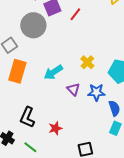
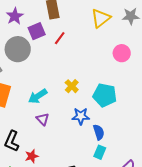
purple triangle: (73, 89) -> (43, 119), moved
red star: (55, 128) -> (32, 156), moved

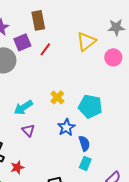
yellow triangle: (101, 18) -> (86, 41), moved
pink circle: (122, 53) -> (113, 57), moved
blue star: (81, 116) -> (66, 127), turned -30

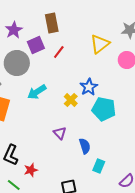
cyan arrow: (23, 107) -> (37, 92), moved
blue star: (66, 127) -> (89, 87), moved
purple triangle: (28, 130) -> (60, 133), moved
blue semicircle: (84, 143) -> (85, 146), moved

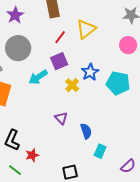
yellow triangle: (100, 44) -> (86, 29), moved
purple square: (36, 45) -> (59, 61), moved
cyan pentagon: (104, 109) -> (118, 83), moved

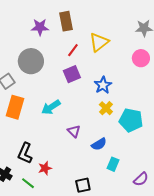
purple star: (15, 15) -> (40, 27), moved, turned 30
cyan arrow: (38, 77) -> (51, 107), moved
cyan pentagon: (118, 83) -> (131, 120), moved
yellow cross: (72, 85) -> (106, 108), moved
blue semicircle: (86, 131) -> (99, 144), turned 77

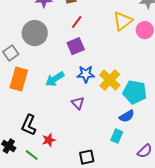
yellow triangle: (99, 42) -> (123, 21), moved
blue star: (103, 85) -> (86, 74), moved, turned 30
yellow cross: (106, 108) -> (110, 80), size x1.5
blue semicircle: (99, 144) -> (127, 116), moved

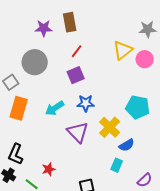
yellow cross: (110, 80) -> (110, 127), moved
cyan pentagon: (135, 92) -> (138, 107), moved
purple triangle: (78, 103) -> (78, 132), size x1.6
black L-shape: (29, 125) -> (16, 154), moved

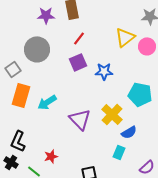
blue star: (86, 103) -> (104, 71), moved
cyan arrow: (55, 108) -> (47, 102), moved

